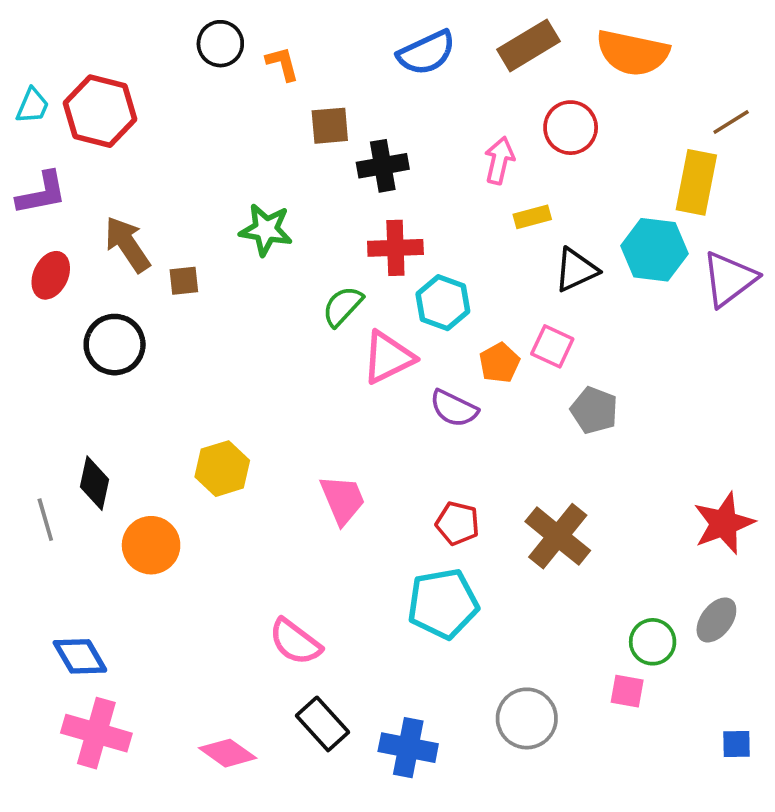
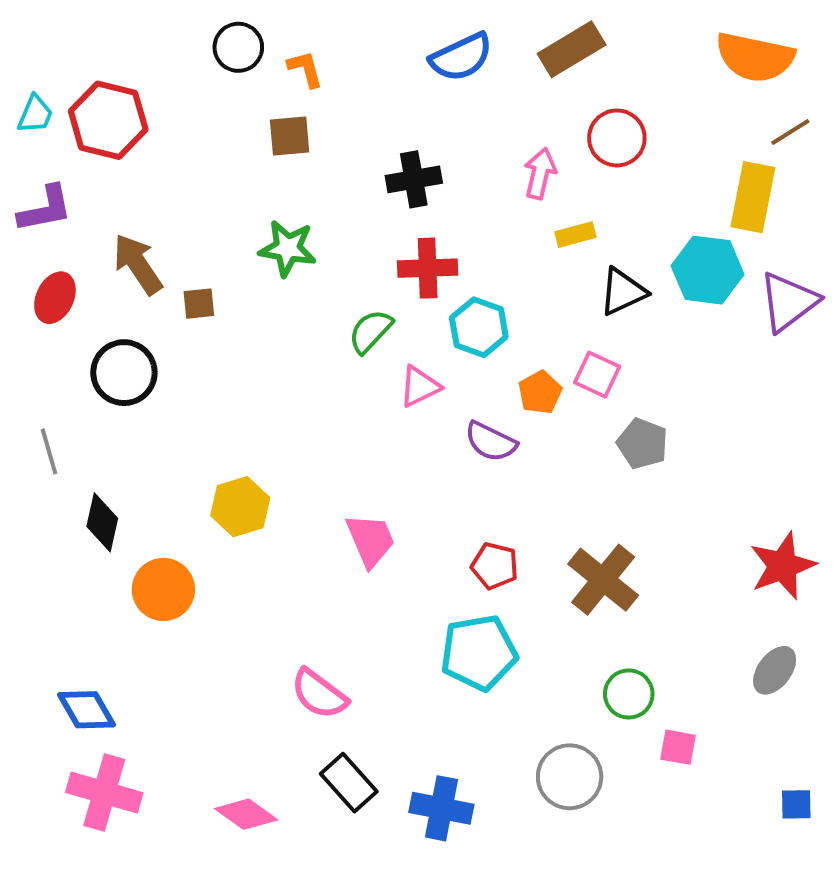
orange semicircle: (633, 53) -> (755, 57), moved
brown square: (330, 126) -> (290, 136), moved
pink triangle: (388, 357) -> (420, 386), size x0.7
gray line: (45, 520) -> (49, 451), moved
green circle: (653, 642) -> (629, 694), moved

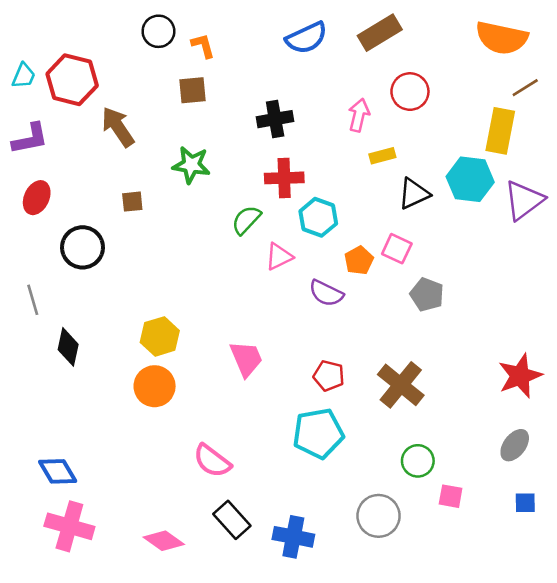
brown arrow: (138, 264) -> (118, 127), moved
orange circle: (163, 589) -> (155, 386), moved
blue square: (796, 804) -> (525, 503), moved

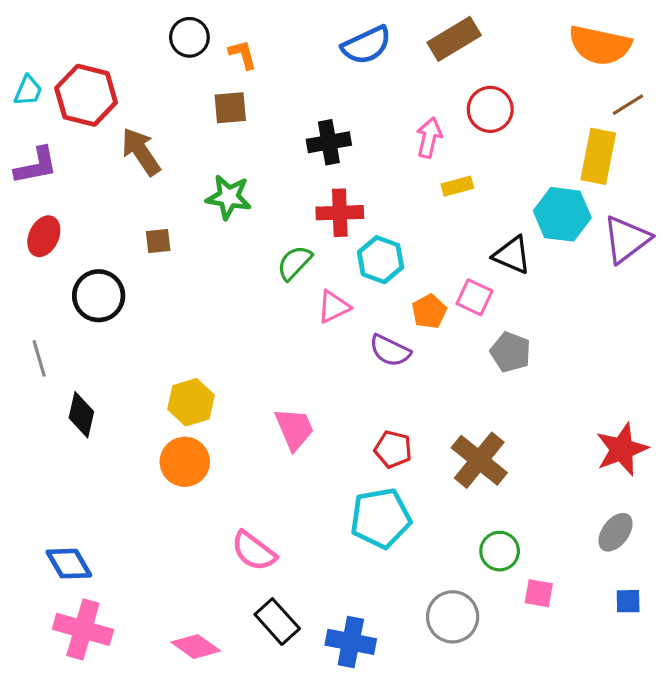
black triangle: (414, 194) -> (512, 255), moved, turned 48

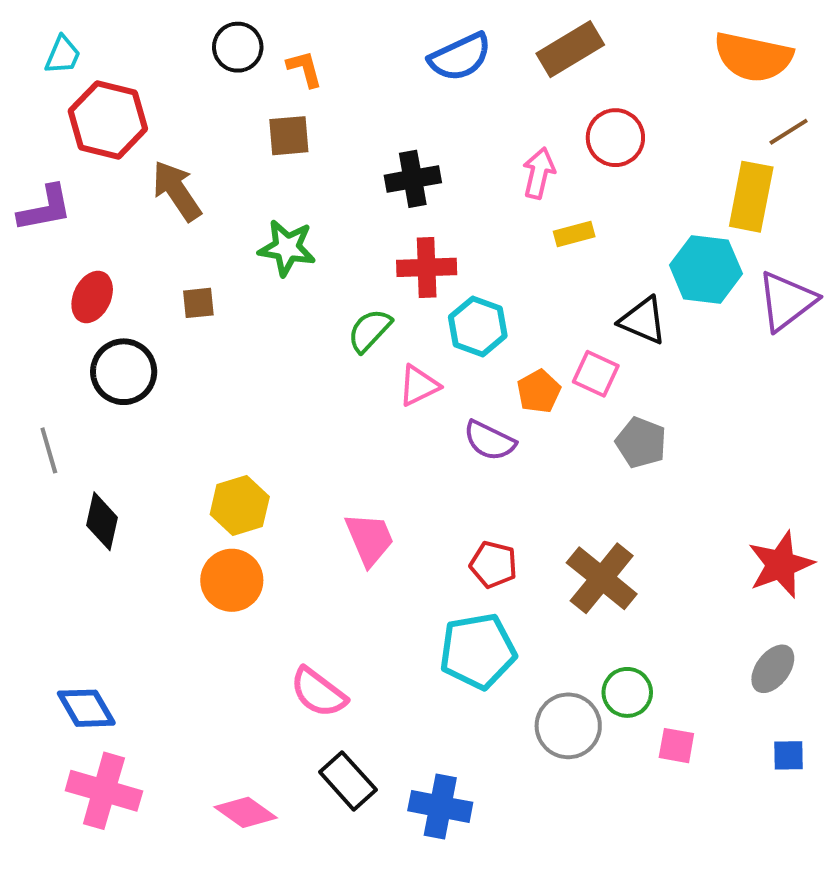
cyan trapezoid: (28, 91) -> (63, 55), moved
red ellipse: (44, 236) -> (92, 297), moved
gray circle: (453, 617) -> (568, 726), moved

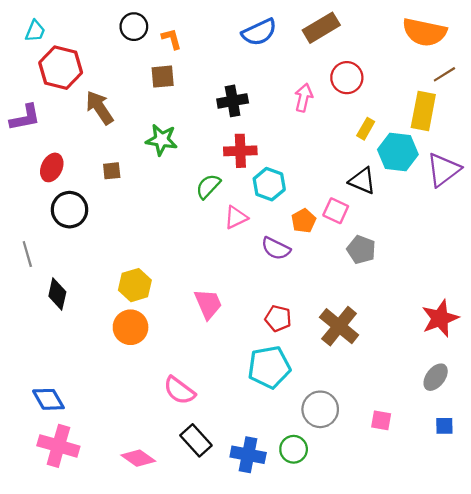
yellow rectangle: (574, 234) -> (366, 129), moved, turned -45
green circle: (627, 692) -> (294, 449), moved

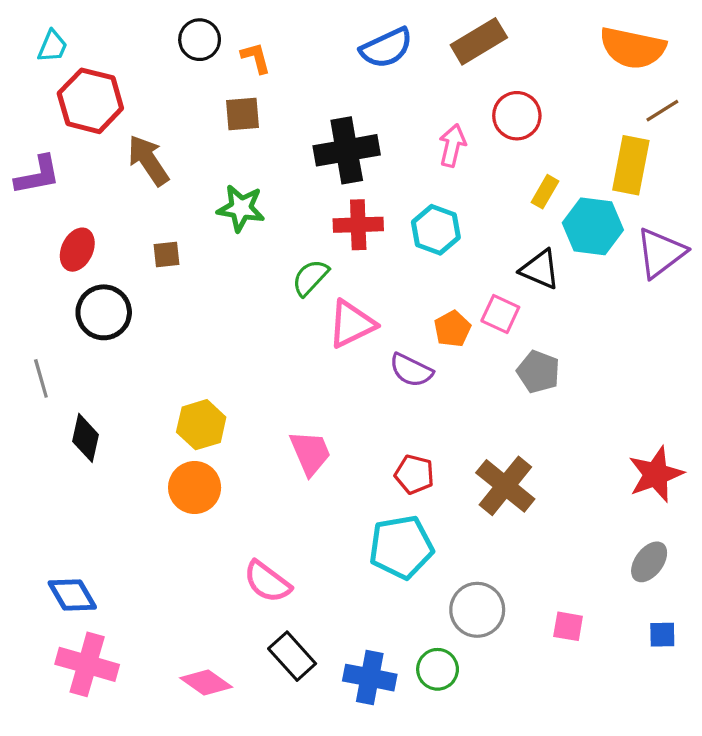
black cross: (233, 101) -> (347, 150), size x1.4
cyan hexagon: (269, 184) -> (436, 230), moved
pink triangle: (236, 217) -> (352, 324), size x1.4

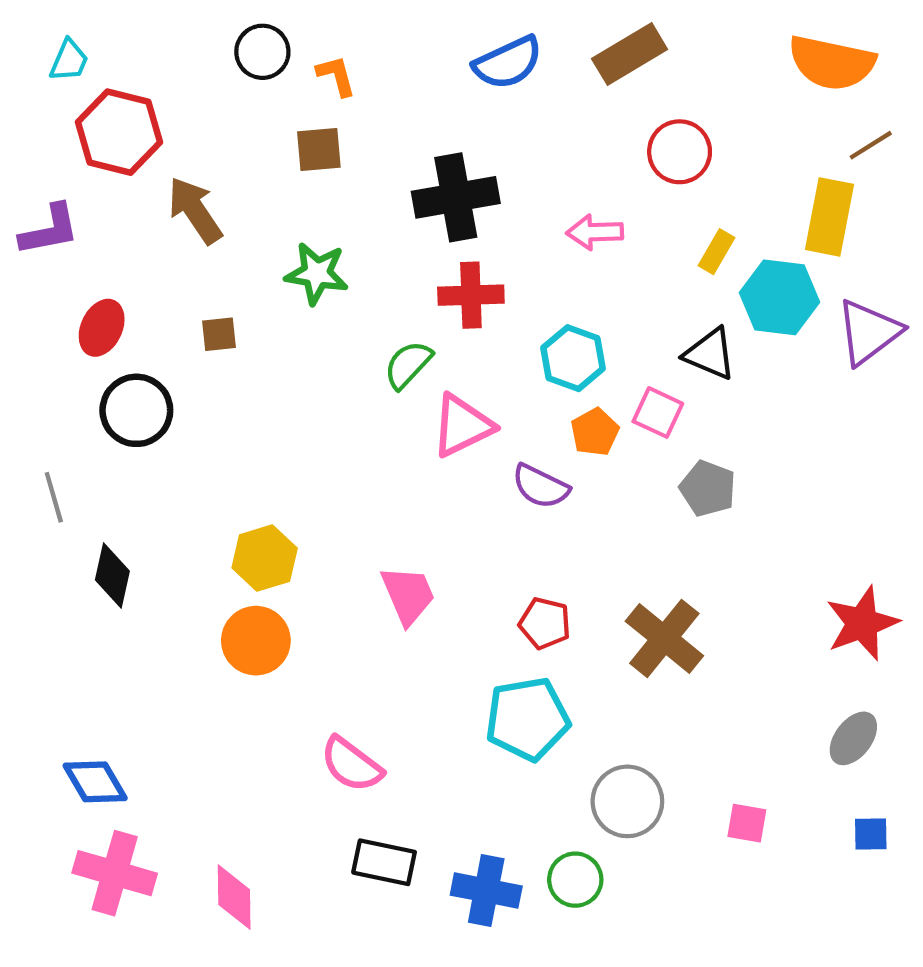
pink arrow: (452, 145) -> (595, 232), moved, turned -105
cyan hexagon: (436, 230) -> (573, 358), moved
black rectangle: (292, 656) -> (384, 862), turned -36
pink diamond: (206, 683) -> (234, 897), moved, turned 54

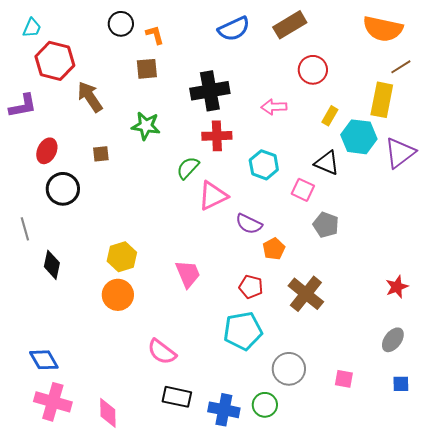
orange pentagon: (595, 432) -> (274, 249), moved
red star: (862, 623) -> (397, 287), size x0.7

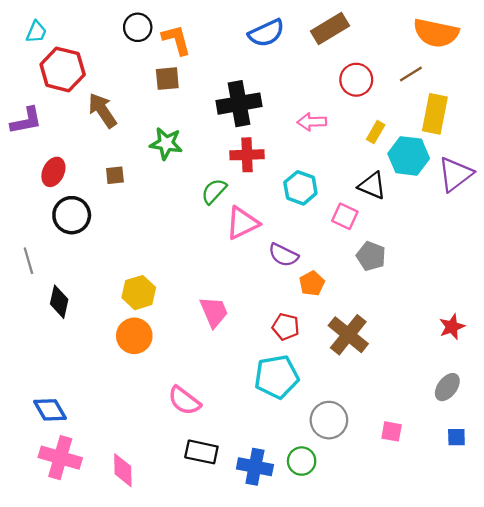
orange L-shape: (155, 35) -> (176, 40), size x1.4
brown line: (401, 67) -> (411, 74), moved

